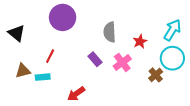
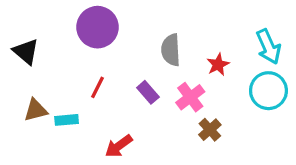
cyan arrow: (172, 30) -> (268, 47), turned 125
red line: (50, 56) -> (98, 87), moved
brown cross: (156, 75) -> (210, 130), moved

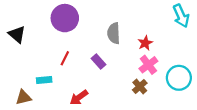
cyan arrow: (268, 47) -> (181, 16), moved
cyan circle: (268, 91) -> (179, 78), moved
pink cross: (190, 97) -> (148, 65), moved
brown triangle: (36, 110) -> (24, 97), moved

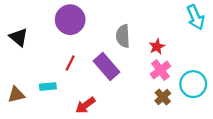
purple rectangle: (98, 62) -> (106, 67), size x1.6
brown cross: (140, 87) -> (163, 97), moved
brown triangle: (24, 97) -> (16, 95), moved

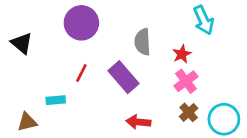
cyan arrow: (196, 17) -> (204, 20), moved
cyan circle: (193, 84) -> (224, 119), moved
brown triangle: (16, 95) -> (27, 122), moved
red arrow: (85, 105) -> (138, 122), moved, turned 42

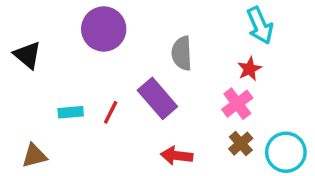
red star: (182, 54) -> (249, 69), moved
red line: (81, 73) -> (111, 112), moved
cyan rectangle: (56, 100) -> (71, 112), moved

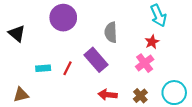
brown cross: (241, 144) -> (140, 96), moved

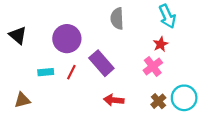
purple circle: (63, 18) -> (67, 39), moved
gray semicircle: (111, 32) -> (117, 19), moved
brown cross: (140, 96) -> (158, 101), moved

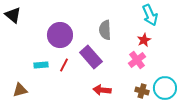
gray semicircle: (117, 19) -> (105, 30), moved
black triangle: (18, 35) -> (13, 15), moved
brown cross: (158, 101) -> (142, 91), turned -32

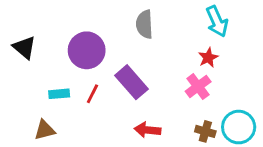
black triangle: (13, 15) -> (24, 47), moved
gray semicircle: (105, 30) -> (145, 24), moved
brown triangle: (20, 90) -> (45, 130), moved

